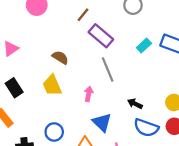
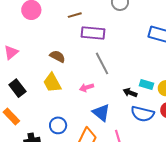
brown line: (83, 15) -> (75, 15), turned 40
purple rectangle: (101, 36) -> (93, 33), turned -30
cyan rectangle: (144, 45) -> (147, 85), moved, turned 64
pink arrow: (89, 94) -> (87, 87), turned -112

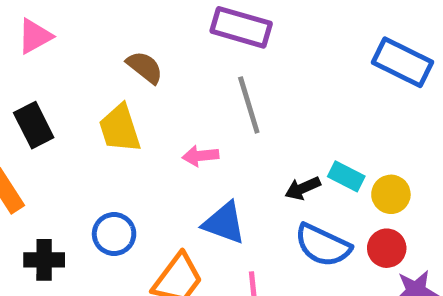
black arrow: (130, 93) -> (303, 188), turned -56
blue triangle: (101, 113) -> (224, 223), turned -30

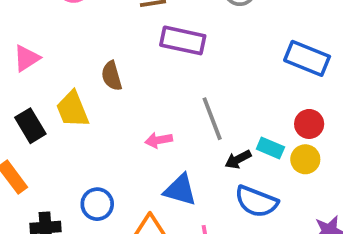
brown semicircle: (145, 67) -> (112, 76), turned -140
gray line: (249, 105) -> (212, 119), moved
yellow trapezoid: (120, 128) -> (72, 109), moved
red circle: (387, 248) -> (309, 124), moved

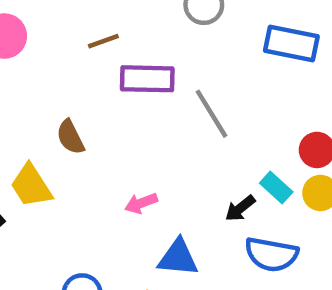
blue rectangle: (307, 58) -> (291, 44), moved
gray line: (212, 119) -> (211, 114), moved
cyan rectangle: (270, 148) -> (276, 187), turned 30

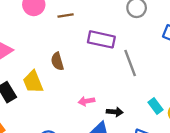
brown line: (103, 41) -> (66, 15), moved
black arrow: (240, 208) -> (115, 112), moved, turned -147

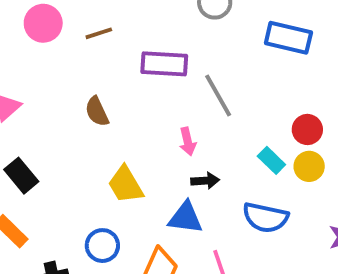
yellow trapezoid: (33, 82) -> (126, 185), moved
pink arrow: (86, 101) -> (188, 141), moved, turned -84

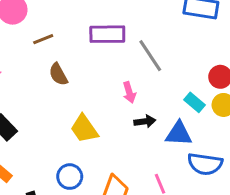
brown line: (99, 33) -> (43, 39), moved
blue triangle: (185, 218) -> (179, 134), moved
blue semicircle: (265, 218) -> (205, 164), moved

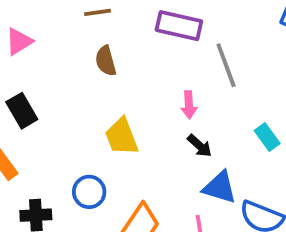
black arrow: (145, 121) -> (200, 146), turned 36
blue triangle: (179, 134) -> (220, 187), moved

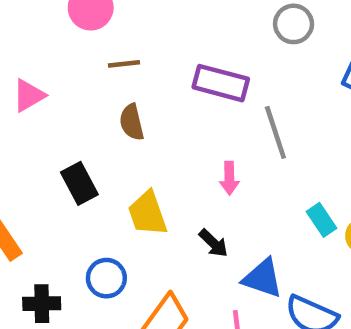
black rectangle: (22, 111) -> (79, 183), moved
black arrow: (200, 146) -> (213, 243), moved

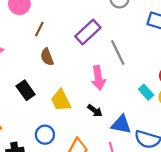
brown line: (124, 64) -> (39, 29), turned -49
purple rectangle: (221, 83) -> (88, 32), turned -50
pink arrow: (229, 178) -> (98, 78), size x1.5

